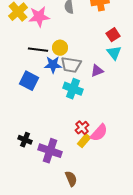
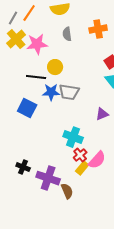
yellow circle: (60, 48) -> (55, 67), moved
purple triangle: (97, 71) -> (102, 114), moved
cyan cross: (73, 89) -> (73, 137), moved
brown semicircle: (71, 179) -> (67, 191), moved

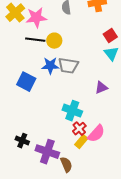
black line: (36, 77) -> (35, 40), moved

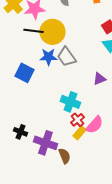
yellow circle: (54, 41) -> (52, 32), size x1.6
gray trapezoid: (68, 66) -> (66, 57), turned 45

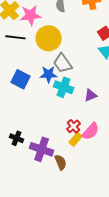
black line: (33, 31) -> (16, 37), moved
blue star: (48, 57) -> (49, 74), moved
purple triangle: (99, 79) -> (91, 95), moved
cyan cross: (70, 102) -> (64, 87), moved

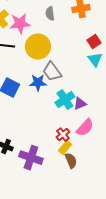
cyan cross: (64, 87) -> (65, 100), moved, turned 36
pink semicircle: (91, 131) -> (85, 128), moved
brown semicircle: (61, 162) -> (71, 161), moved

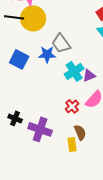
yellow circle: (38, 47) -> (33, 18), moved
yellow rectangle: (65, 148) -> (72, 144), moved, turned -48

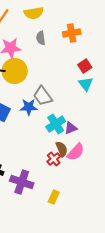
brown semicircle: (80, 132) -> (62, 149), moved
yellow rectangle: (72, 144) -> (54, 197), turned 32

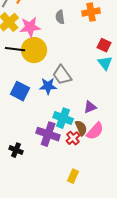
red square: (85, 66) -> (104, 45), turned -32
cyan cross: (56, 124) -> (63, 118), moved, turned -36
purple cross: (22, 182) -> (48, 134), moved

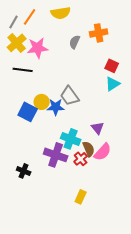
gray semicircle: (60, 17) -> (75, 42), moved, turned 32
yellow circle: (34, 50) -> (42, 102), moved, size x0.6
cyan triangle: (105, 63) -> (113, 84), turned 35
purple triangle: (90, 107) -> (98, 128), turned -48

